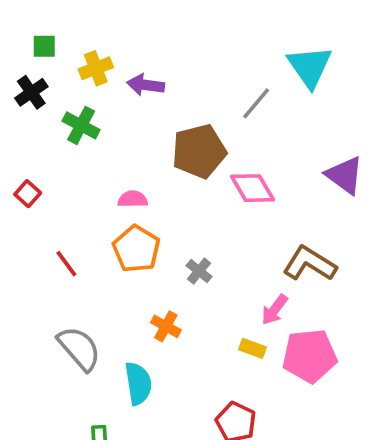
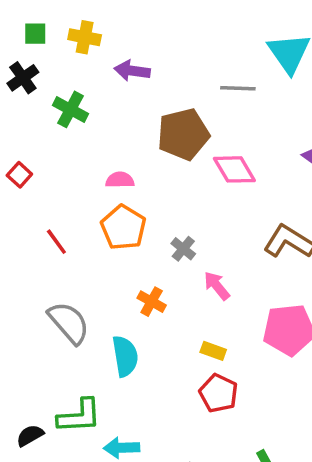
yellow cross: (96, 68) -> (85, 37), moved, turned 32
gray line: (256, 103) -> (238, 88), turned 52
pink arrow: (275, 310) -> (217, 286), moved, turned 104
yellow rectangle: (252, 348) -> (213, 351), moved

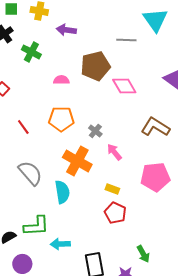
pink semicircle: (120, 180) -> (61, 80), moved
orange pentagon: (123, 228) -> (61, 119), turned -30
orange cross: (152, 302) -> (77, 161), size x1.8

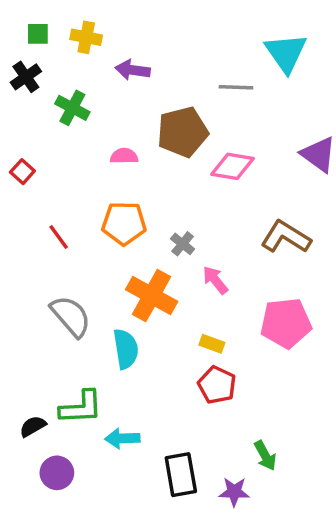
pink diamond: (124, 86) -> (232, 166), turned -50

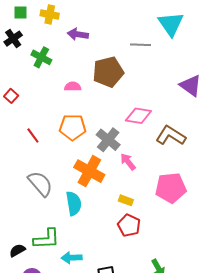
pink diamond: (232, 166) -> (138, 116), moved
gray cross: (183, 244) -> (108, 140), size x1.6

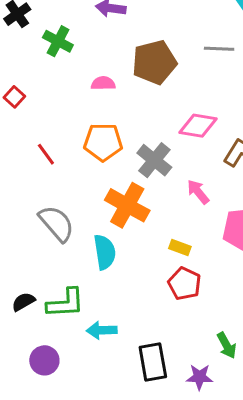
gray line: (140, 45) -> (219, 49), moved
pink arrow: (128, 162) -> (198, 192), moved
black semicircle: (17, 250) -> (23, 302), moved

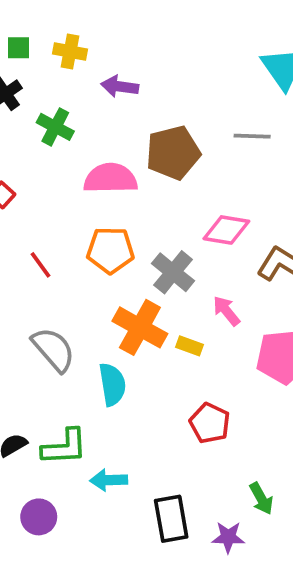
pink semicircle: (103, 83) -> (110, 178), size x1.8
yellow rectangle: (180, 247) -> (190, 346), moved

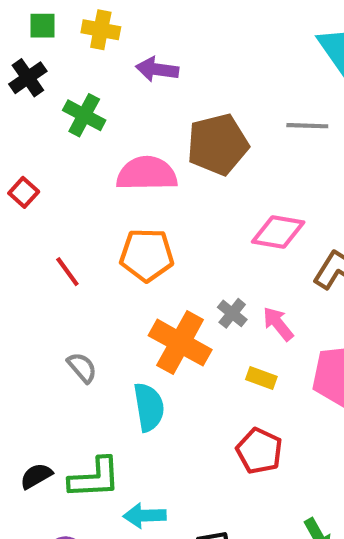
gray cross: (173, 272) -> (232, 313), moved, size x0.6
yellow rectangle: (190, 346) -> (261, 378), moved
gray semicircle: (53, 350) -> (82, 368), size x0.6

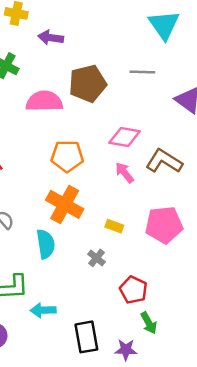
orange pentagon: (147, 255) -> (67, 156), moved
gray cross: (232, 313) -> (97, 258), moved
pink arrow: (278, 324) -> (125, 173), moved
red pentagon: (259, 451) -> (133, 290), moved

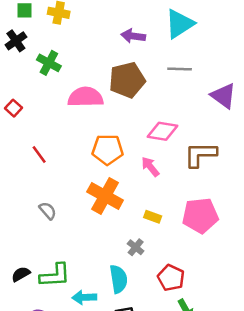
cyan triangle: (164, 25) -> (180, 24), moved, turned 32
purple arrow: (51, 38) -> (133, 36), moved
brown L-shape: (164, 161) -> (200, 154), turned -32
pink arrow: (125, 173) -> (150, 167), moved
cyan semicircle: (46, 244) -> (118, 279), moved

